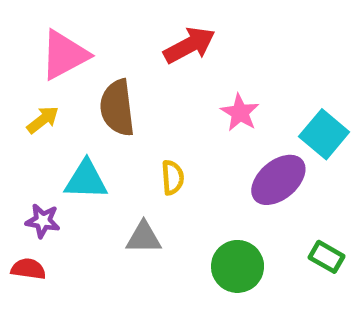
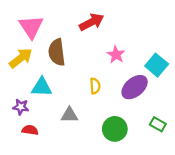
pink triangle: (64, 55) -> (31, 27), turned -36
yellow arrow: (43, 120) -> (21, 58), size x1.5
yellow semicircle: (173, 177) -> (95, 86), moved
red semicircle: (28, 269) -> (30, 130), moved

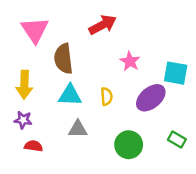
yellow arrow: (21, 58) -> (24, 85), moved, turned 130
cyan square: (157, 65) -> (176, 73), turned -30
cyan triangle: (42, 87) -> (70, 95), moved

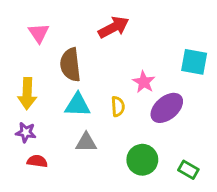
pink triangle: (35, 30) -> (39, 33), size x0.7
pink star: (130, 61) -> (144, 82), moved
cyan square: (176, 73) -> (194, 62), moved
green rectangle: (177, 139) -> (188, 170), moved

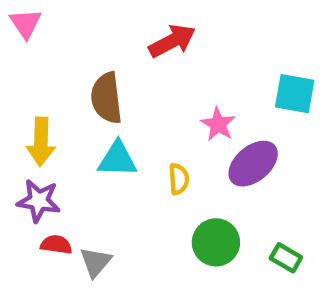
pink triangle: (39, 33) -> (26, 24), moved
yellow semicircle: (118, 106) -> (179, 179), moved
purple star: (26, 132) -> (39, 201), size x1.4
gray triangle: (86, 142) -> (96, 262), moved, turned -50

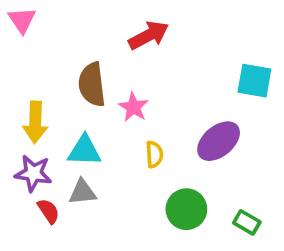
pink star: (218, 124) -> (133, 107), moved
cyan triangle: (117, 159) -> (84, 151), moved
red semicircle: (56, 245) -> (48, 211), turned 48
gray triangle: (96, 262) -> (82, 192), moved, turned 44

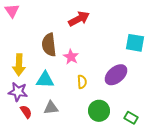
gray triangle: (82, 192) -> (51, 108), moved

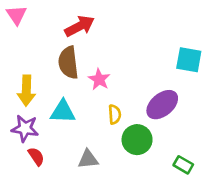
red arrow: (79, 19) -> (80, 26), moved
gray triangle: (51, 108) -> (88, 159), moved
green circle: (99, 111) -> (137, 140), moved

